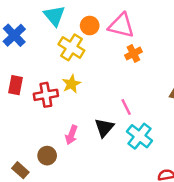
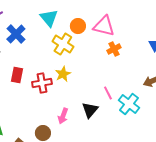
cyan cross: (140, 136) -> (129, 104), moved

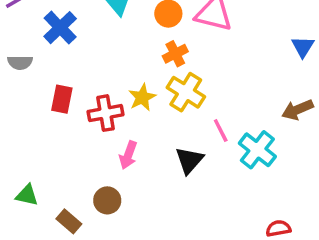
yellow cross: (63, 44) -> (186, 92), moved
orange cross: (114, 49) -> (175, 54), moved
pink arrow: (63, 116) -> (128, 155), moved

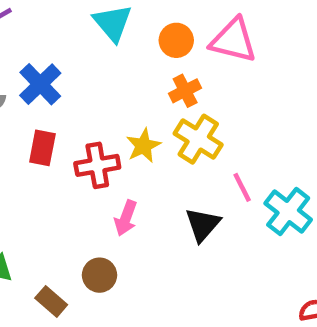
blue cross: (60, 28) -> (40, 84), moved

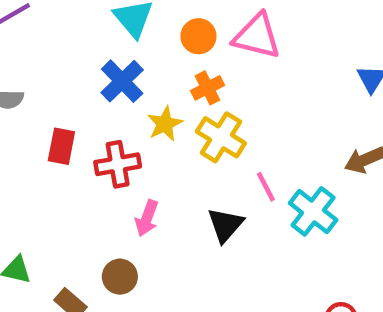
blue cross: (40, 84) -> (122, 81), moved
yellow star: (143, 146) -> (165, 124), moved

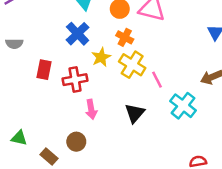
orange cross: (207, 88) -> (125, 37), turned -35
pink line: (266, 187) -> (157, 80), moved
pink arrow: (147, 218) -> (91, 109), turned -30

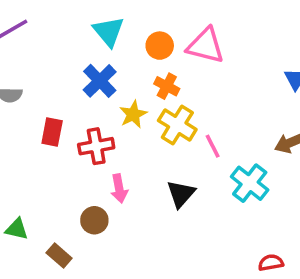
brown circle: (76, 142) -> (94, 220), moved

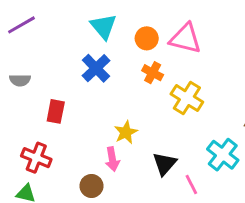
yellow star: (133, 114) -> (126, 132), moved
yellow cross: (177, 125) -> (187, 98), moved
red cross: (96, 146) -> (36, 158), moved, turned 32
pink line: (213, 146) -> (191, 184), moved

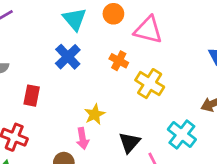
orange circle: (147, 38) -> (113, 14), moved

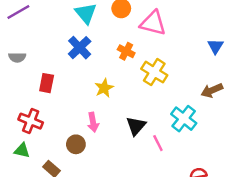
yellow star: (95, 114) -> (104, 88), moved

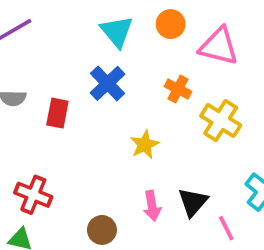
red rectangle: (47, 83) -> (57, 113), moved
pink arrow: (93, 122) -> (152, 206), moved

